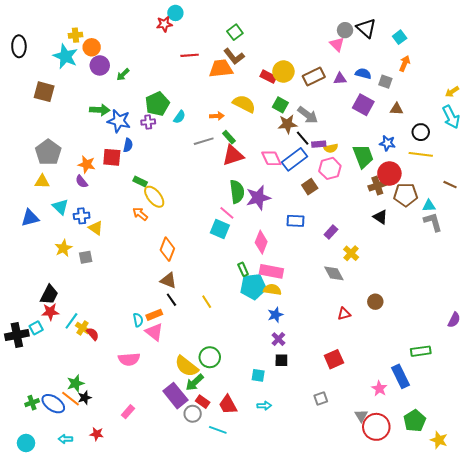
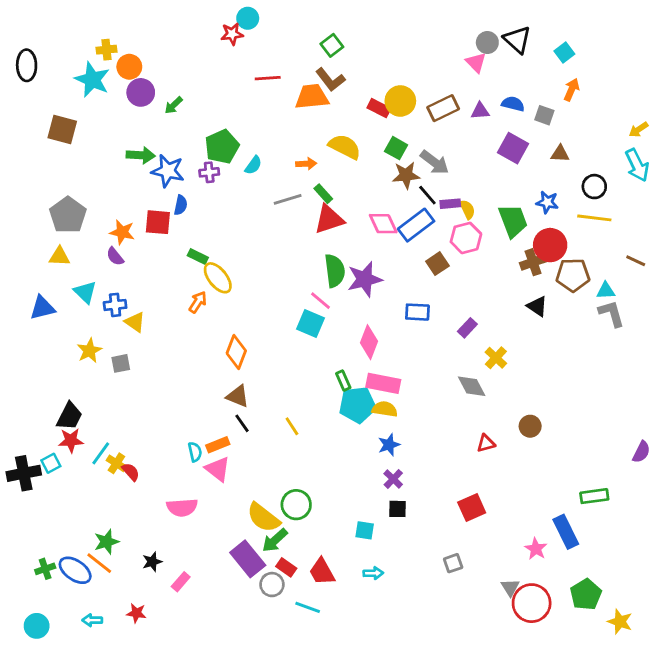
yellow semicircle: (331, 148) -> (467, 209), turned -104
orange arrow: (140, 214) -> (198, 302), turned 84
black star: (85, 398) -> (152, 562), moved

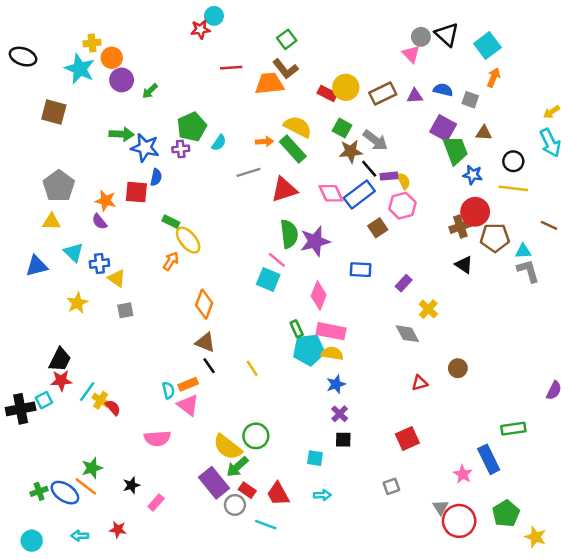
cyan square: (564, 52) -> (487, 45), size x1.5
black ellipse: (27, 65) -> (23, 57), turned -70
green rectangle: (323, 194) -> (293, 149), moved, size x1.6
green trapezoid: (513, 221) -> (455, 150), moved
gray square: (121, 363) -> (125, 310), moved

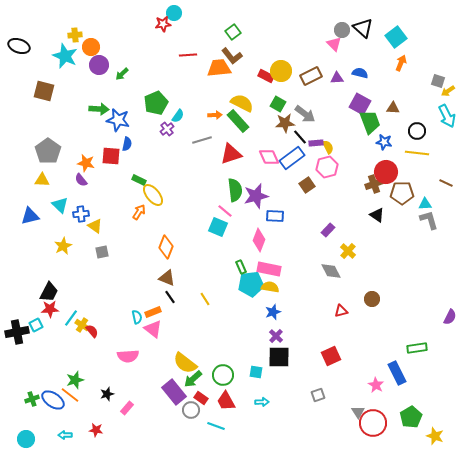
gray square: (470, 100) -> (438, 81), moved
purple cross: (181, 149) -> (167, 129), moved, turned -32
blue rectangle: (361, 270) -> (275, 216), moved
green circle: (256, 436) -> (223, 375), moved
black square: (343, 440) -> (279, 357), size x1.6

